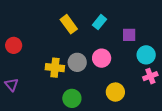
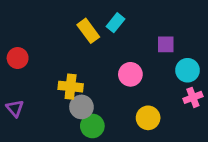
cyan rectangle: (99, 22) -> (115, 23), moved
gray circle: (77, 62) -> (81, 107), moved

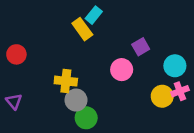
cyan rectangle: (115, 23) -> (94, 15), moved
purple square: (166, 44) -> (141, 47), moved, turned -30
yellow circle: (148, 118) -> (162, 96), moved

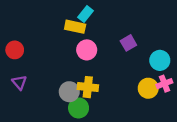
yellow rectangle: (82, 29) -> (75, 27), turned -42
pink circle: (122, 70) -> (87, 50), moved
yellow cross: (66, 81) -> (88, 87), moved
purple triangle: (14, 101) -> (19, 82), moved

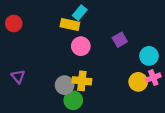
red circle: (15, 50) -> (14, 23), moved

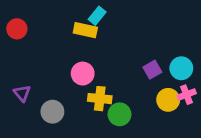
purple square: (120, 40) -> (152, 70), moved
pink circle: (81, 46) -> (83, 74), moved
gray circle: (65, 85) -> (52, 112), moved
green circle: (73, 100) -> (119, 114), moved

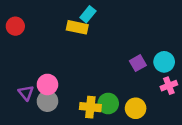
pink circle: (83, 74) -> (47, 84), moved
purple triangle: (22, 93) -> (26, 93), moved
yellow cross: (100, 99) -> (90, 107), moved
yellow circle: (168, 100) -> (136, 108), moved

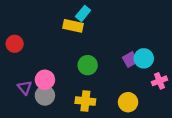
red circle: (15, 26) -> (15, 44), moved
cyan circle: (164, 62) -> (144, 58), moved
green circle: (108, 104) -> (88, 65), moved

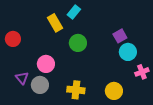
yellow rectangle: (73, 26) -> (55, 23), moved, turned 48
purple square: (130, 60) -> (120, 36), moved
green circle: (88, 65) -> (78, 43), moved
pink circle: (45, 80) -> (46, 64), moved

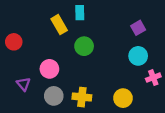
cyan rectangle: (74, 12) -> (80, 13), turned -40
purple square: (120, 36) -> (138, 28), moved
gray circle: (40, 85) -> (54, 96), moved

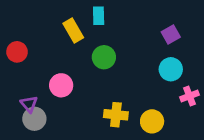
gray circle: (54, 96) -> (34, 119), moved
yellow cross: (82, 97) -> (116, 115), moved

